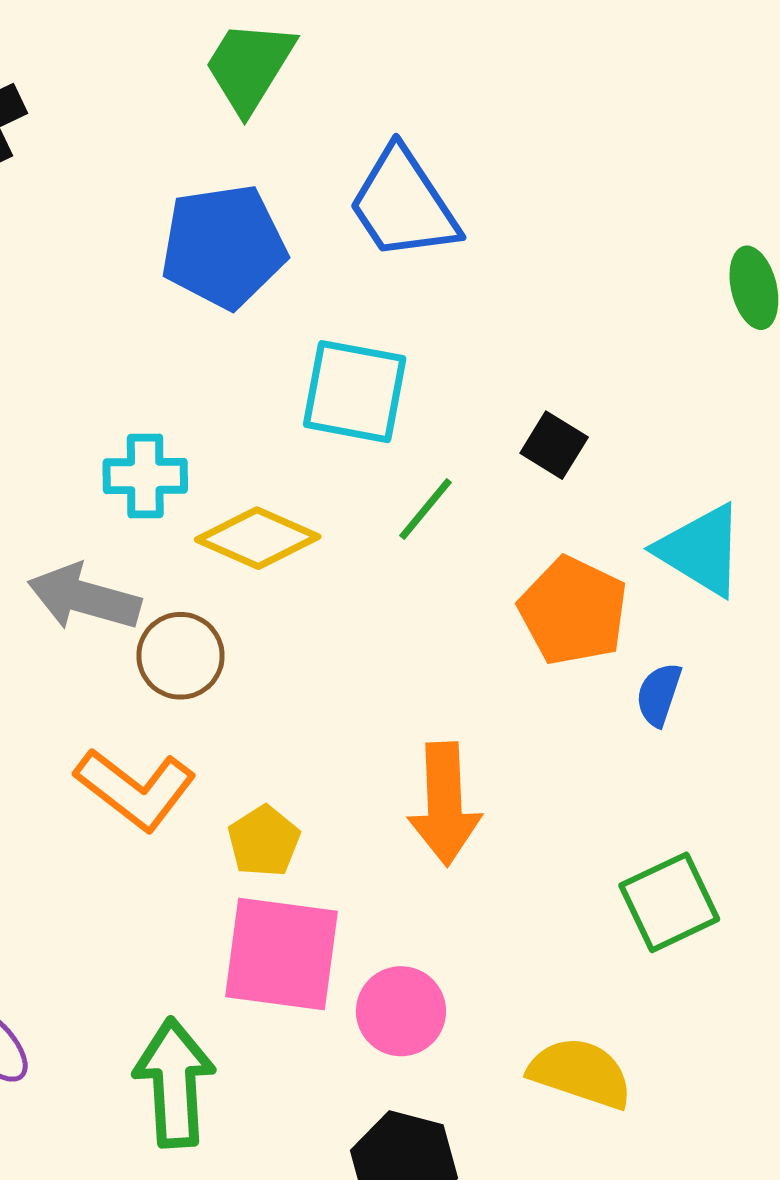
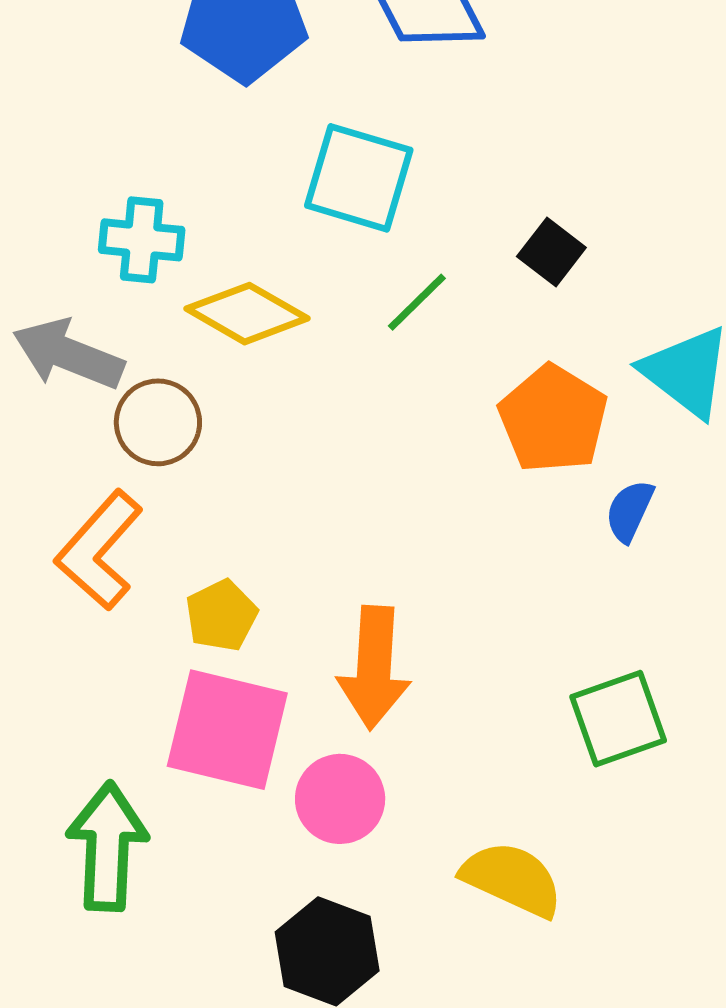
orange L-shape: (135, 789) -> (99, 550), turned 88
orange arrow: (445, 804) -> (374, 668), moved

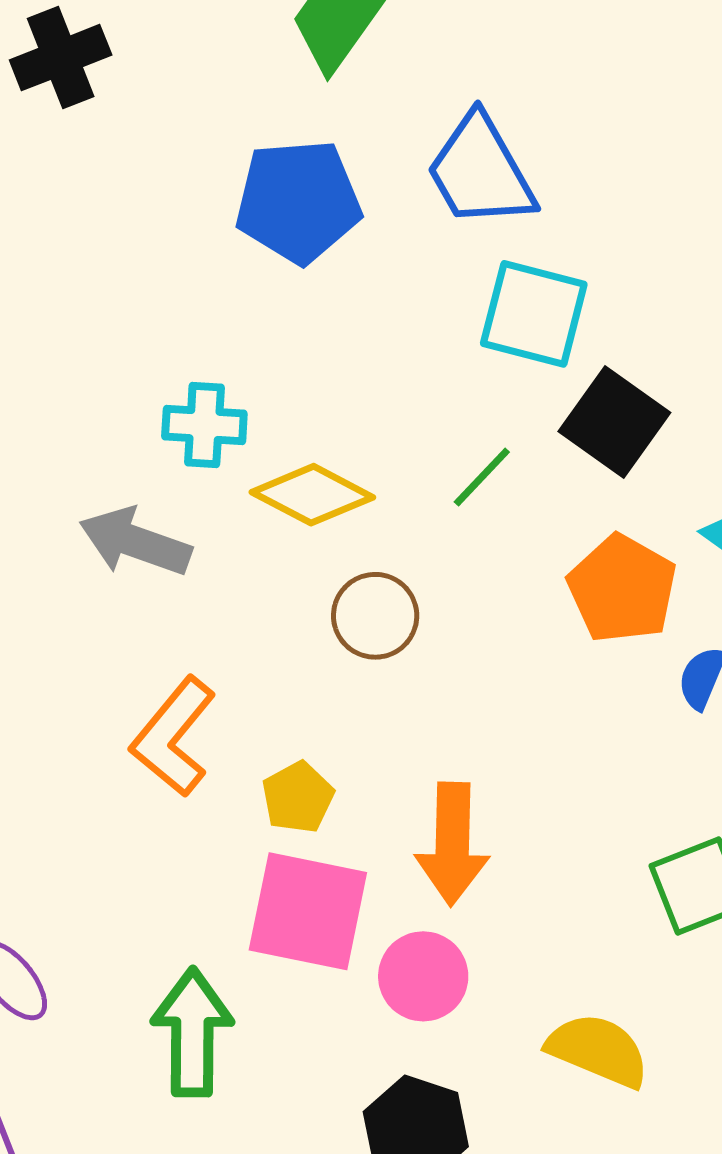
cyan square: (359, 178) -> (534, 314), moved
black square: (551, 252) -> (614, 422), size x1.6
brown circle: (158, 422) -> (375, 616), moved

